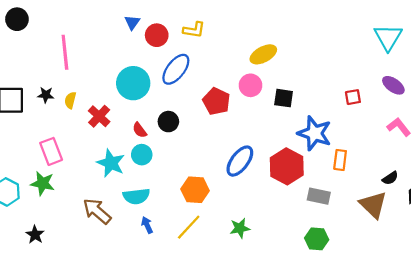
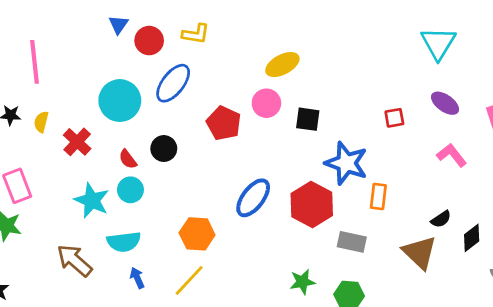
green star: (240, 228) -> (302, 282), moved

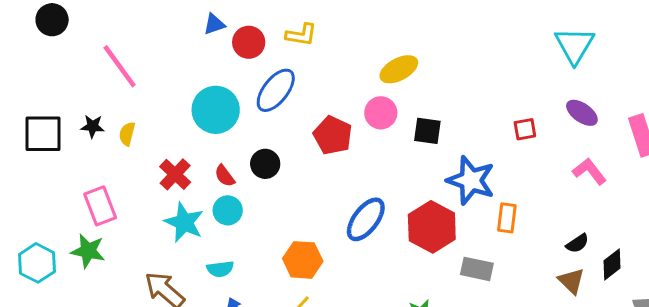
blue triangle: (118, 25) -> (214, 24), turned 36
pink line: (35, 62) -> (120, 66), turned -30
red cross: (77, 142) -> (175, 174), moved
cyan semicircle: (124, 242) -> (220, 269), size x0.7
brown triangle: (420, 252) -> (571, 281), moved, size x0.7

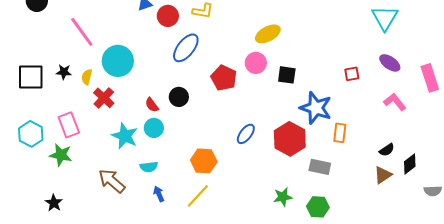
cyan circle: (216, 110) -> (118, 61), moved
red cross: (175, 174) -> (104, 98), moved
blue ellipse: (366, 219) -> (246, 134), size x0.7
cyan hexagon: (37, 263) -> (31, 134), moved
brown triangle: (571, 281) -> (383, 175), turned 42

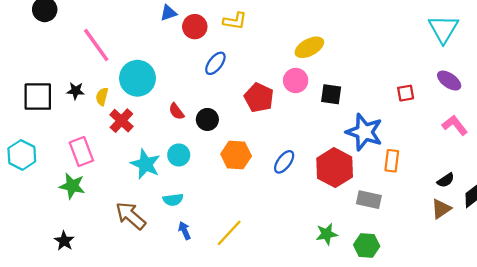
blue ellipse: (186, 48) -> (215, 63), size x0.7
red semicircle: (152, 105) -> (176, 111), moved
cyan hexagon: (31, 134) -> (22, 155), moved
orange hexagon: (204, 161) -> (236, 155), moved

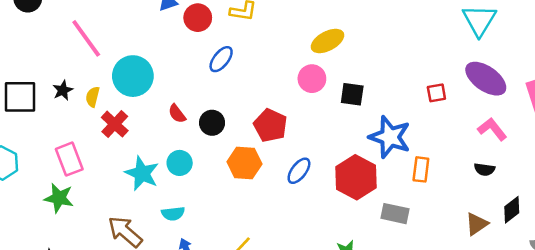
purple ellipse: (449, 81) -> (486, 79), size x1.5
black star: (76, 91) -> (63, 90), turned -30
red pentagon: (259, 98) -> (270, 125), moved
black semicircle: (446, 180) -> (484, 169), moved, turned 42

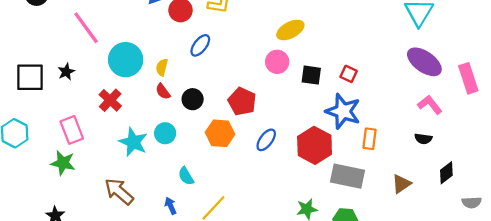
red square: (436, 93) -> (349, 74), moved, turned 35
yellow semicircle: (93, 97) -> (162, 67), moved
cyan semicircle: (173, 214) -> (186, 176), moved, turned 66
gray rectangle: (395, 214) -> (347, 176), size x1.4
brown triangle: (477, 224) -> (401, 184), moved

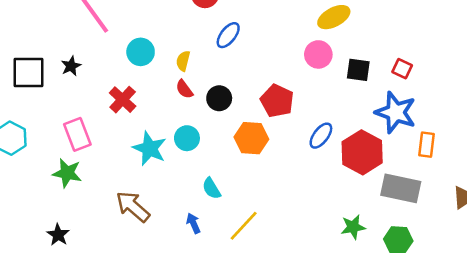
cyan circle: (126, 60) -> (141, 52), size x0.7
blue ellipse: (266, 140) -> (321, 136), moved

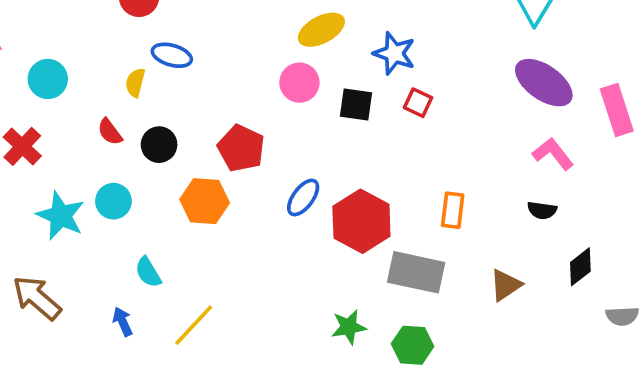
blue ellipse: (228, 35) -> (172, 55), turned 68
yellow semicircle: (183, 61) -> (135, 83), moved
blue star: (396, 112) -> (394, 53), moved, size x0.7

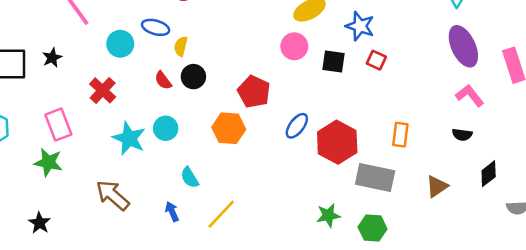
blue ellipse: (172, 55) -> (156, 27), moved
purple ellipse: (544, 83) -> (463, 46), turned 30
black circle: (159, 145) -> (193, 77), moved

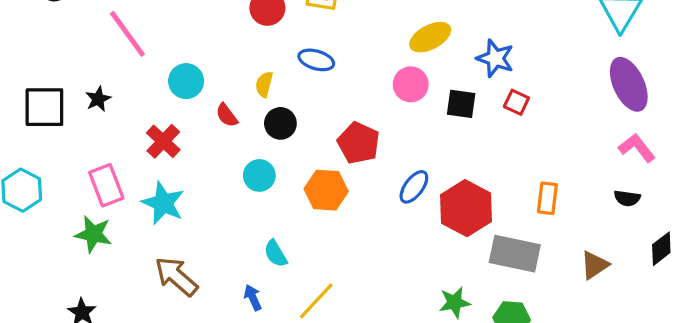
blue ellipse: (156, 27) -> (316, 60), moved
red semicircle: (163, 80) -> (227, 115), moved
cyan circle: (166, 128) -> (259, 175), moved
cyan star: (129, 138) -> (163, 203), moved

